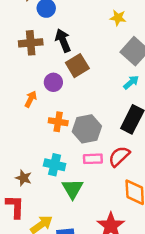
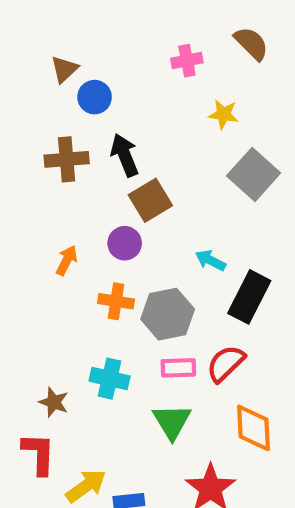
purple circle: (53, 82) -> (125, 243), moved
cyan arrow: (131, 82) -> (211, 260), moved, turned -112
green triangle: (73, 189) -> (172, 422), moved

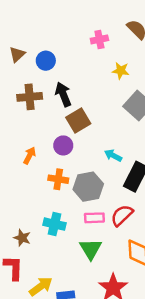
brown triangle: (64, 69) -> (17, 54), moved

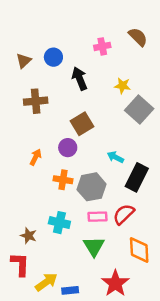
blue circle: (46, 61) -> (53, 57), moved
yellow star: (121, 71) -> (122, 86), moved
black arrow: (63, 94) -> (80, 79), moved

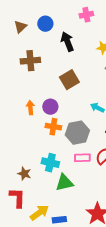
purple circle: (68, 148) -> (50, 107), moved
orange arrow: (36, 157) -> (30, 108), turned -32
green triangle: (94, 246) -> (64, 183), moved, turned 48

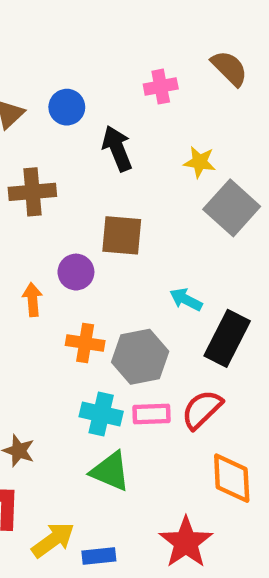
brown square: (69, 80) -> (122, 235), turned 36
purple circle: (50, 107) -> (76, 272), moved
cyan cross: (50, 163) -> (101, 414), moved
green triangle: (64, 183) -> (110, 471), turned 36

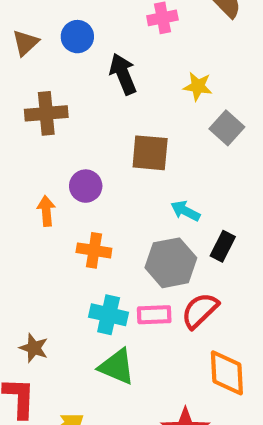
gray square: (232, 208) -> (227, 128), size x0.7
brown square: (122, 235) -> (150, 153), moved
black rectangle: (227, 338) -> (223, 246), size x0.6
gray hexagon: (140, 357) -> (171, 263), moved

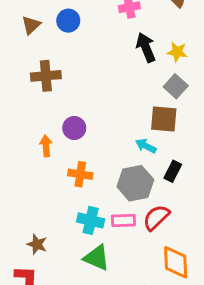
black arrow: (123, 74) -> (146, 47), moved
yellow star: (198, 86) -> (177, 52), moved
brown square: (150, 153) -> (164, 119), moved

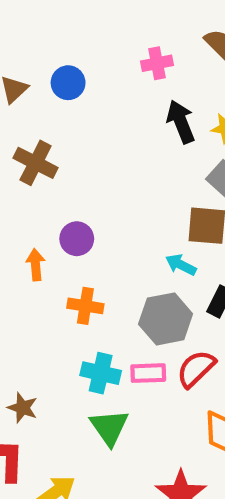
brown cross: (46, 76) -> (36, 163), turned 32
green triangle: (97, 258) -> (109, 427), turned 32

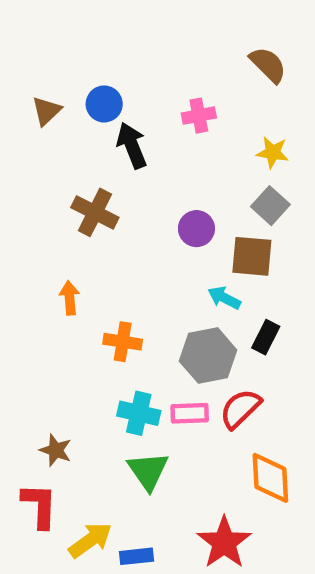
pink cross: (157, 63) -> (199, 116), moved
black arrow: (181, 122) -> (132, 146), moved
brown cross: (36, 163) -> (95, 212), moved
purple circle: (77, 239) -> (196, 229), moved

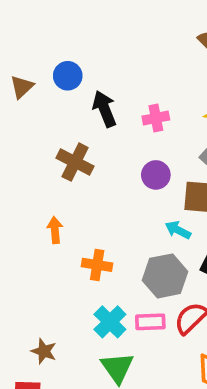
blue circle: (104, 104) -> (68, 76), moved
brown triangle: (46, 111) -> (22, 87), moved
pink cross: (199, 116) -> (156, 118), moved
cyan cross: (139, 413) -> (110, 322), turned 32

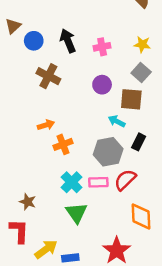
blue circle: (68, 76) -> (34, 41), moved
orange arrow: (55, 230) -> (46, 125), moved, turned 77
orange cross: (97, 265) -> (63, 144), turned -30

